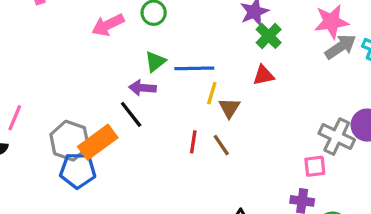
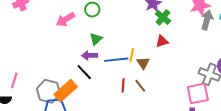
gray arrow: (340, 47) -> (207, 20), turned -36
blue line: (194, 68) -> (116, 60), moved
pink square: (315, 166) -> (198, 93), size x1.6

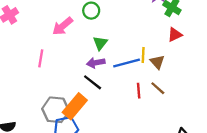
pink line: (14, 80) -> (41, 58), moved

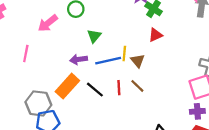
green triangle: (100, 43) -> (94, 36), moved
black line: (93, 82) -> (95, 90), moved
orange rectangle: (75, 106) -> (67, 86), moved

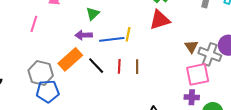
red triangle: (155, 35) -> (160, 20), size x1.5
green triangle: (94, 36) -> (93, 14), moved
brown triangle: (138, 61) -> (191, 47), moved
brown line: (137, 86) -> (137, 67), turned 40

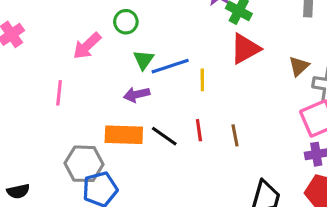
blue line: (112, 39) -> (170, 66), moved
brown triangle: (191, 47) -> (299, 66), moved, turned 32
orange rectangle: (70, 59) -> (124, 135), turned 55
brown line: (137, 67) -> (235, 135), moved

